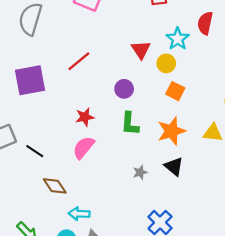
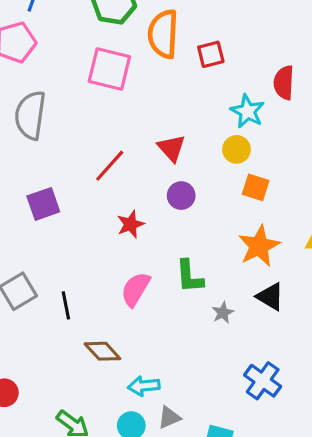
red triangle: (141, 50) -> (171, 148), moved
purple square: (30, 80) -> (43, 204), size x0.7
red star: (85, 117) -> (131, 224), moved
green L-shape: (130, 124) -> (189, 276), moved
black line: (35, 151) -> (66, 305), turned 54

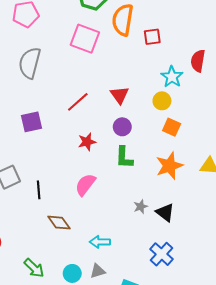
green L-shape: (189, 276) -> (124, 157), moved
black triangle: (270, 297) -> (165, 212), moved
cyan arrow: (144, 386) -> (100, 242), moved

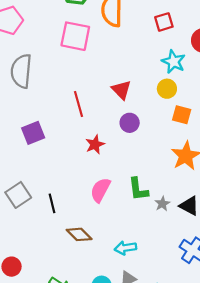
red square: (152, 37) -> (164, 22), moved
red line: (78, 102) -> (79, 104), turned -55
green L-shape: (124, 157) -> (138, 189), moved

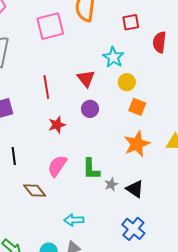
pink square: (75, 36) -> (50, 26), turned -32
cyan star: (174, 62) -> (113, 57), moved
black line: (52, 203) -> (14, 156), moved
brown diamond: (79, 234) -> (35, 190), moved

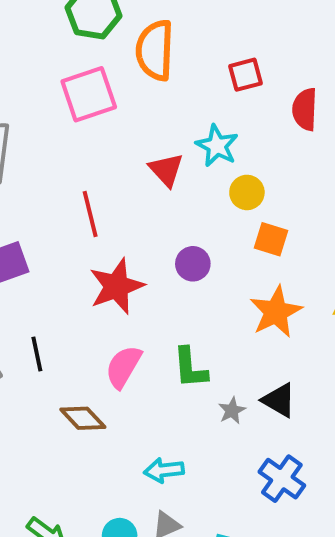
red triangle: (86, 79) -> (166, 170), moved
purple circle: (90, 109) -> (193, 264), moved
red star: (57, 125) -> (117, 286), size x1.6
gray star: (111, 184) -> (232, 411), moved

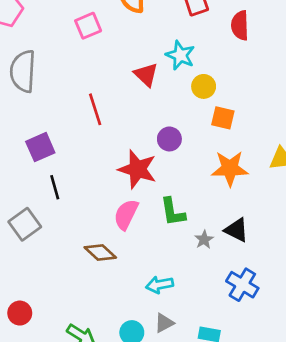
pink square: (89, 94) -> (88, 26), size x0.7
red star: (117, 286) -> (137, 169), moved, turned -30
orange star: (276, 312) -> (230, 168), turned 30
black line: (37, 354) -> (55, 187), moved

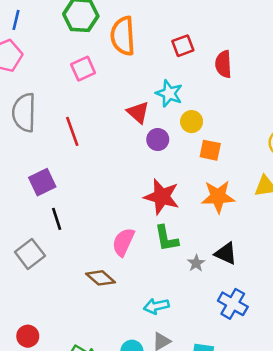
red line: (95, 109) -> (72, 131), moved
purple circle: (169, 139) -> (158, 140), moved
red star: (137, 169) -> (162, 197), moved

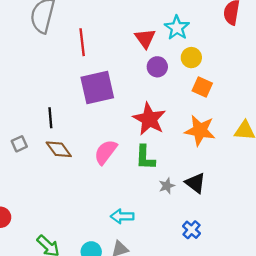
purple square: (42, 182) -> (97, 87), moved, size x1.4
gray square: (30, 254) -> (19, 144), size x0.6
brown diamond: (101, 278) -> (59, 149), moved
blue cross: (233, 304) -> (191, 230), size x0.7

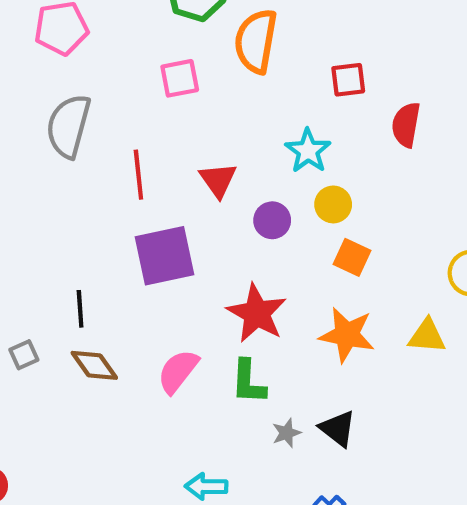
red triangle: (145, 38) -> (218, 180), moved

